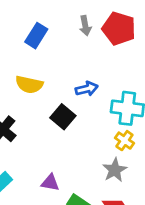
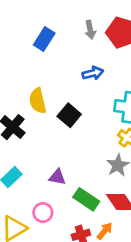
yellow semicircle: (29, 85) -> (38, 101), moved, turned 65
blue arrow: (87, 89) -> (93, 73), moved

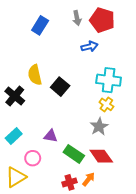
blue arrow: (93, 73) -> (90, 46), moved
pink circle: (43, 213) -> (33, 158), moved

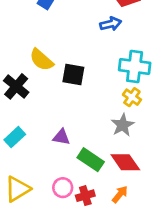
yellow semicircle: (35, 75) -> (41, 60), turned -36
black square: (60, 87) -> (73, 74), turned -30
pink circle: (33, 158) -> (63, 188), moved
orange arrow: (89, 179) -> (120, 194), moved

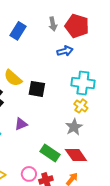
purple triangle: (61, 137) -> (21, 124), moved, turned -32

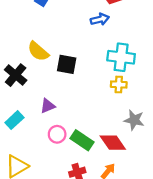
yellow cross: (81, 106) -> (119, 84), turned -32
gray star: (74, 127) -> (134, 120), moved, turned -30
pink circle: (29, 174) -> (57, 134), moved

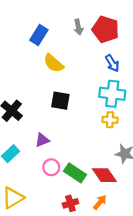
blue arrow: (100, 19) -> (112, 63), moved, turned 72
yellow semicircle: (38, 51) -> (54, 63), moved

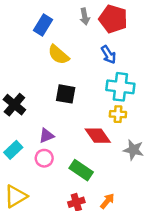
blue arrow: (112, 63) -> (108, 55), moved
pink circle: (51, 167) -> (44, 158), moved
red diamond: (104, 175) -> (98, 136), moved

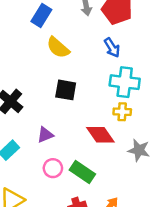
pink circle: (44, 158) -> (53, 168), moved

